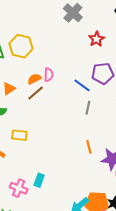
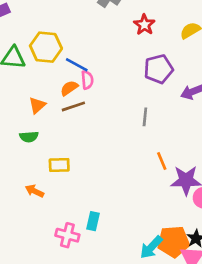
blue line: (82, 85) -> (77, 65), moved
brown line: (36, 93) -> (73, 106), turned 30
orange line: (89, 147) -> (162, 161), moved

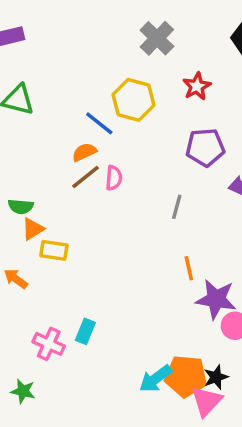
yellow hexagon: (46, 47) -> (133, 100), moved
pink semicircle: (87, 80) -> (114, 178), moved
orange triangle: (37, 105) -> (33, 229), moved
brown line: (73, 106) -> (85, 177), turned -30

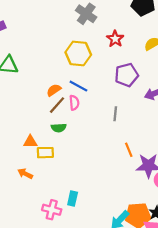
blue line: (99, 123) -> (78, 86), moved
green semicircle: (21, 207) -> (59, 128), moved
orange triangle: (33, 229) -> (30, 142), turned 40

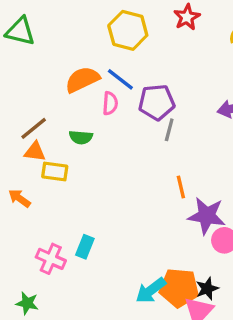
purple pentagon: (127, 75) -> (157, 102), moved
orange semicircle: (54, 90) -> (82, 80), size x1.5
brown line: (57, 105) -> (34, 128), moved

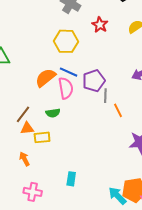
pink semicircle: (110, 103) -> (66, 88), size x1.5
orange line: (181, 187) -> (118, 110), moved
orange arrow: (19, 198) -> (24, 159), turned 40
pink cross: (51, 259) -> (33, 192), moved
cyan arrow: (151, 290) -> (117, 196), turned 96

